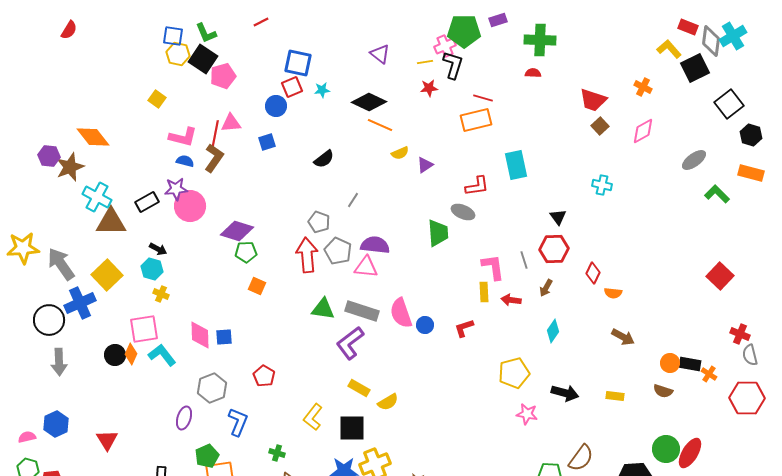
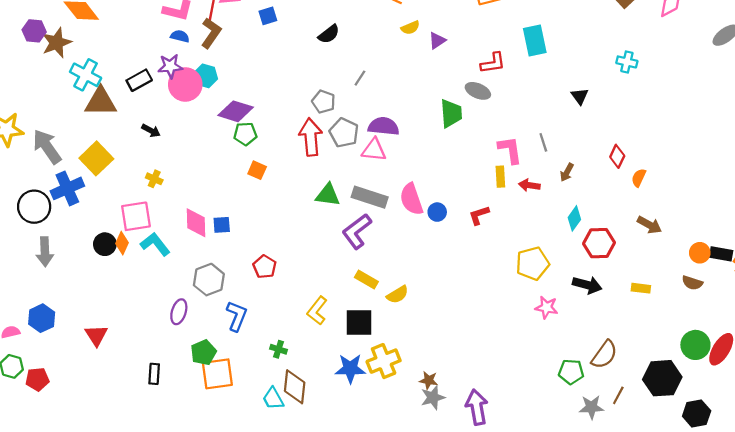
red hexagon: (554, 249) -> (599, 243), moved
cyan hexagon: (152, 269) -> (206, 76), moved
orange semicircle: (613, 293) -> (639, 178), turned 108

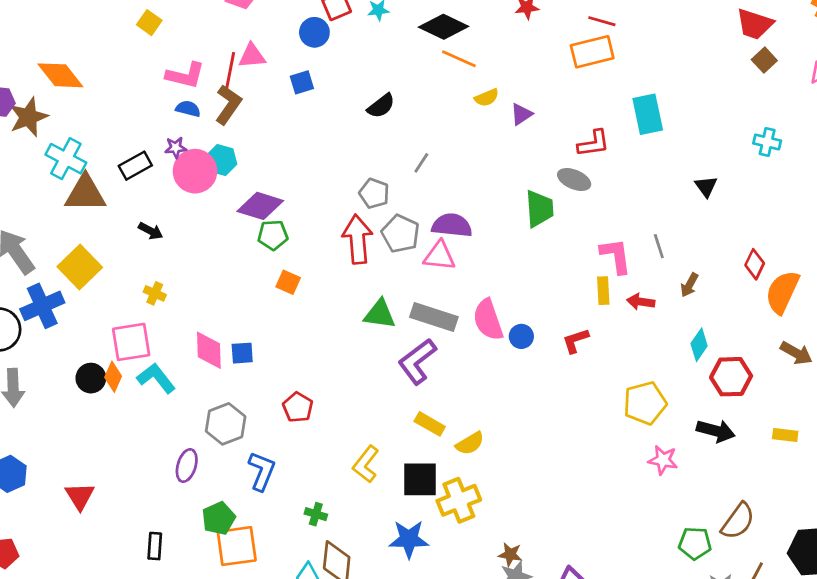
purple star: (170, 66) -> (176, 148), size x0.7
orange semicircle: (639, 178) -> (782, 292), size x1.8
yellow cross: (384, 361) -> (459, 500), moved

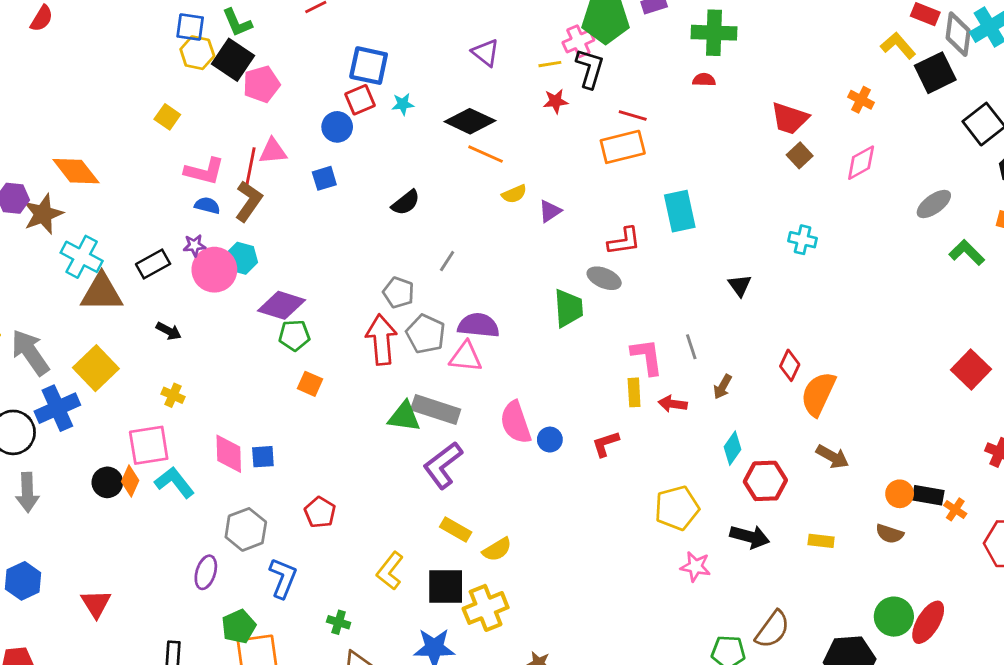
gray rectangle: (434, 317) -> (436, 410), moved

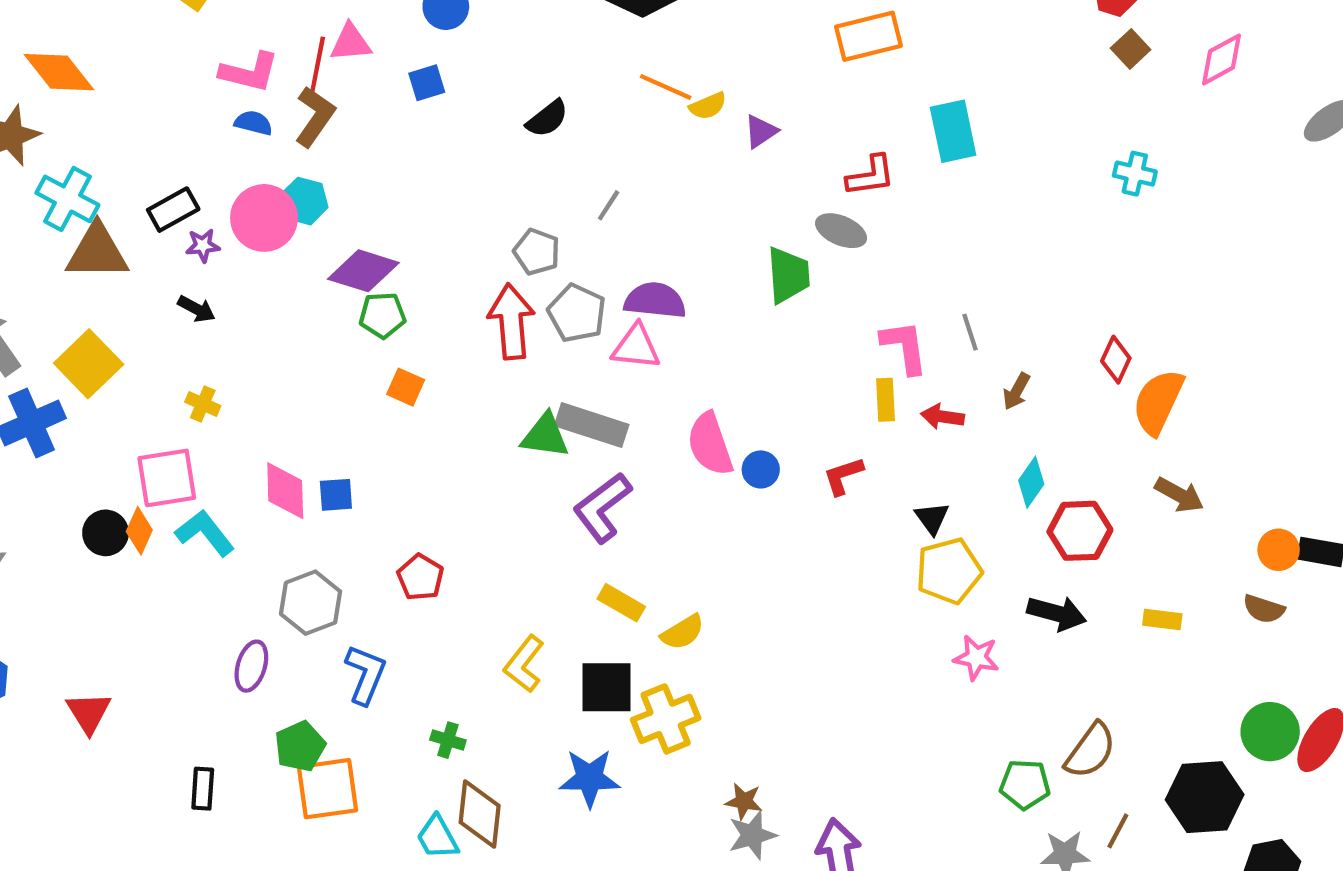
orange line: (486, 154) -> (666, 87), moved
purple star: (194, 245) -> (203, 245), moved
black triangle: (740, 285) -> (932, 518), moved

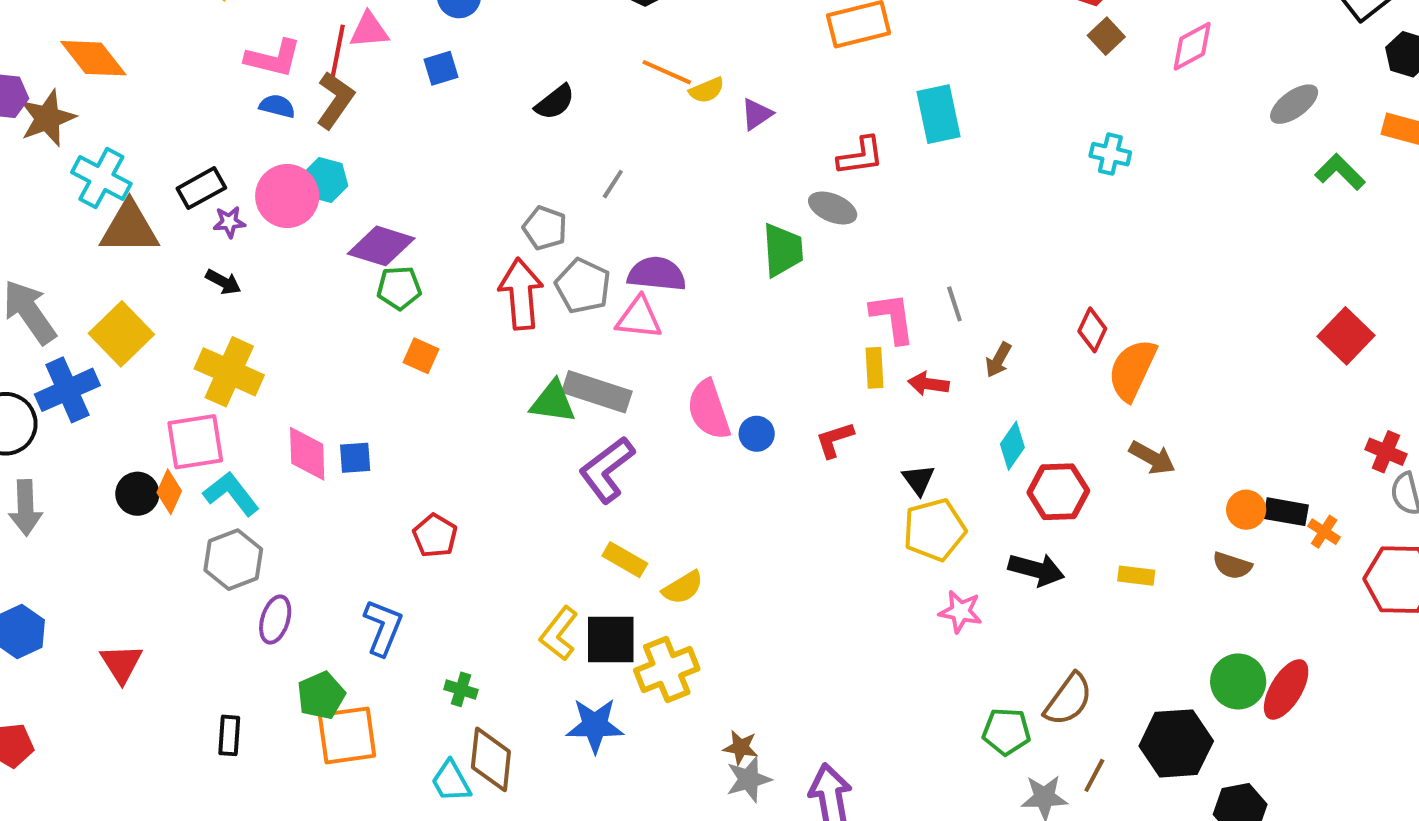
yellow cross: (203, 404) -> (229, 372), size x2.0
gray hexagon: (311, 603) -> (233, 560), moved
yellow L-shape: (524, 664) -> (559, 634), moved

